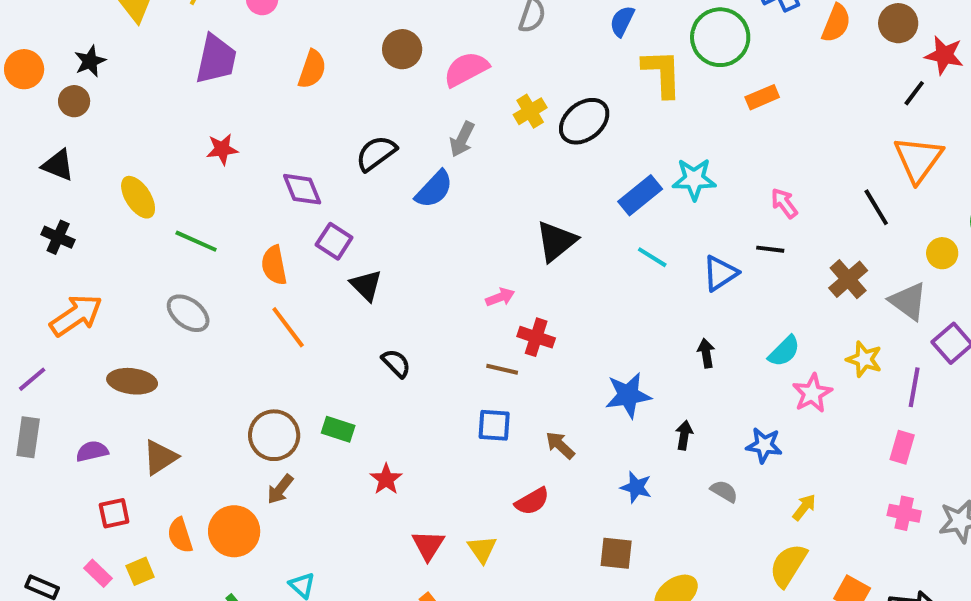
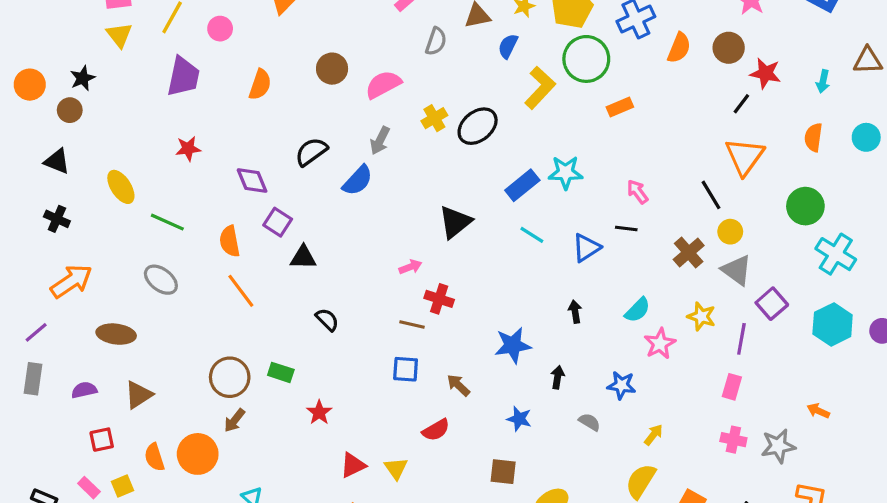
yellow L-shape: (662, 73) -> (540, 88), turned 45
yellow circle: (942, 253) -> (730, 232), moved
black triangle: (366, 285) -> (303, 257), turned -44
red triangle: (428, 545) -> (353, 465), turned 32

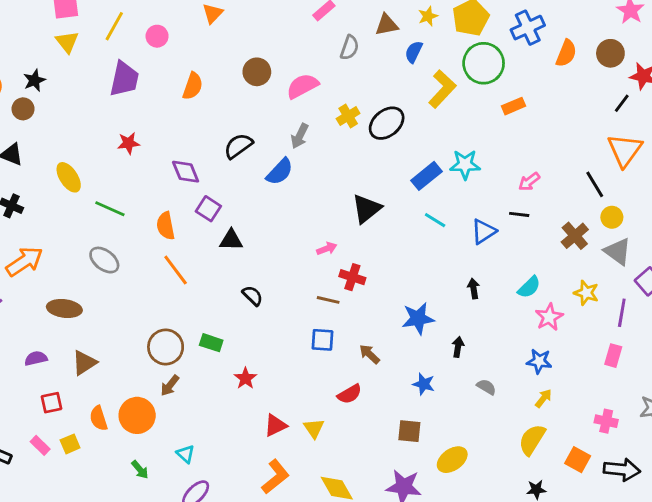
pink arrow: (637, 192) -> (529, 182), turned -90
blue star: (621, 385) -> (539, 361), moved
pink cross: (733, 440) -> (606, 421), moved

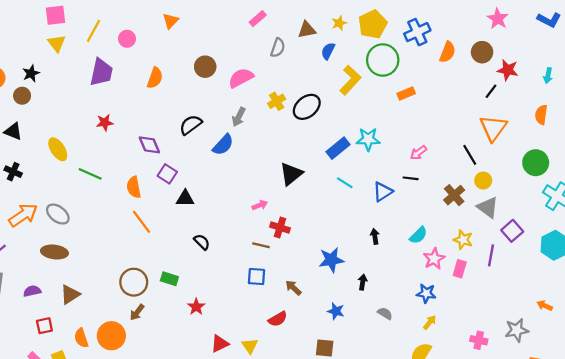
gray ellipse: (104, 260) -> (58, 214), moved
pink rectangle: (613, 356) -> (460, 269), moved

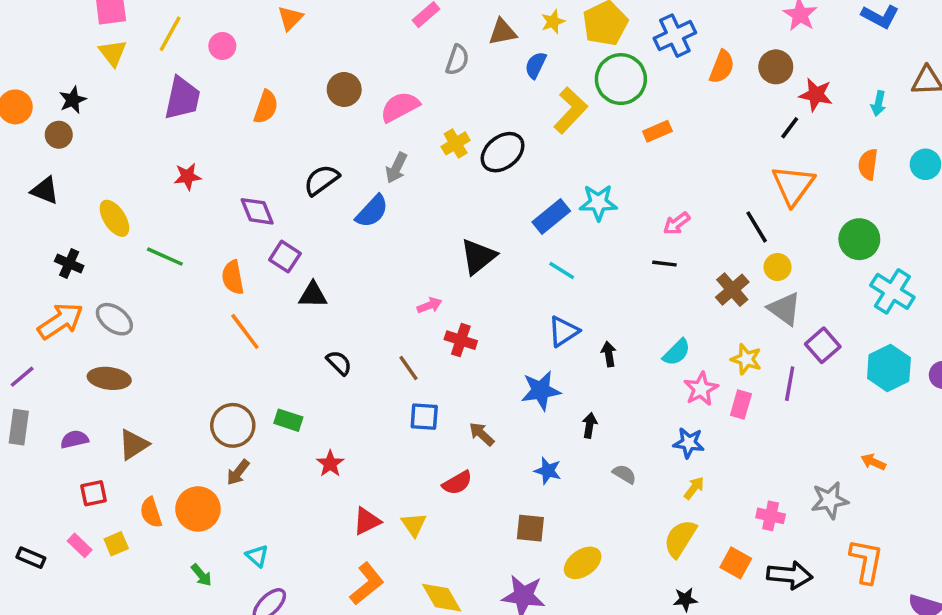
black cross: (13, 172) -> (69, 264), moved
blue triangle: (383, 192) -> (563, 331), moved
brown line: (261, 245) -> (409, 368), moved, turned 42

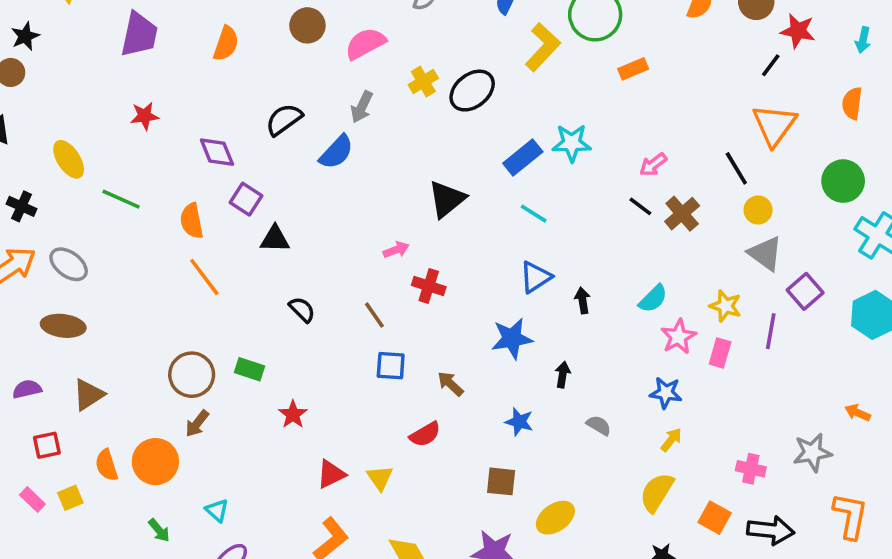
black line: (664, 264) -> (640, 206), turned 30
brown cross: (732, 290) -> (682, 214), moved

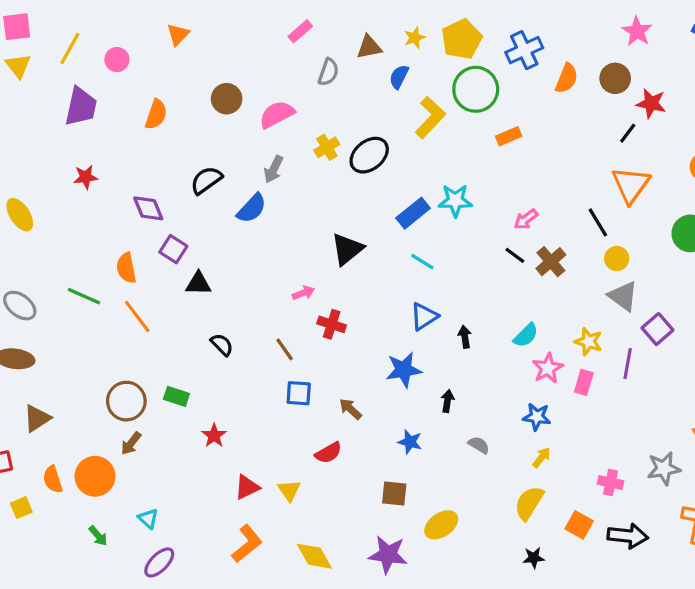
green line: (121, 199) -> (84, 296), moved

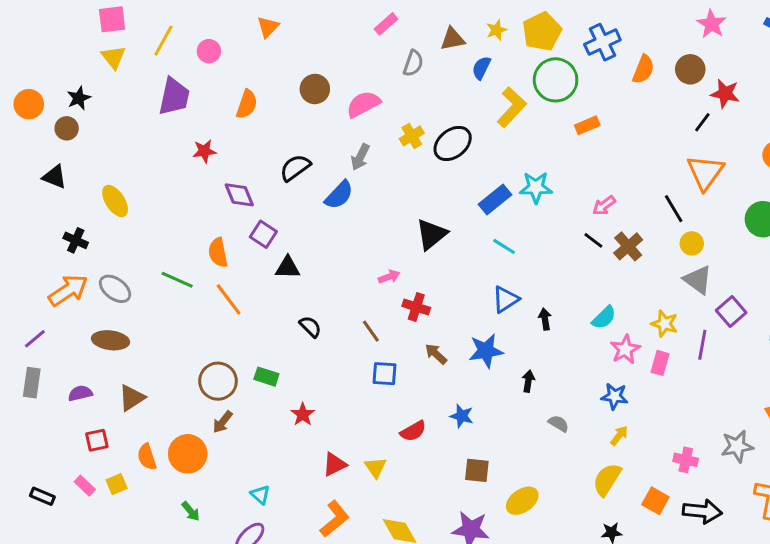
red star: (86, 177) -> (204, 151), moved
brown arrow: (350, 409) -> (436, 354), moved
blue star: (410, 442) -> (462, 416), moved
cyan triangle: (148, 519) -> (260, 495), moved

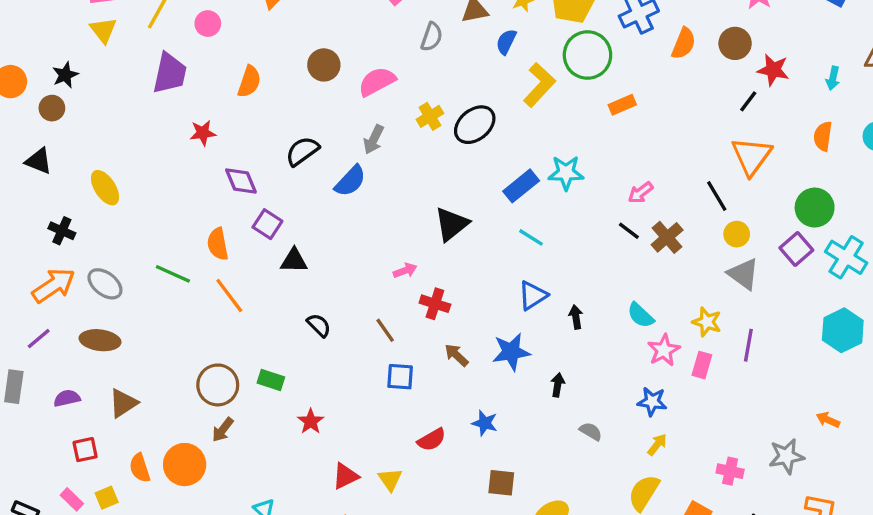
purple square: (731, 312) -> (796, 249), moved
cyan semicircle: (604, 318) -> (641, 315), turned 88
purple line: (35, 339) -> (39, 339), moved

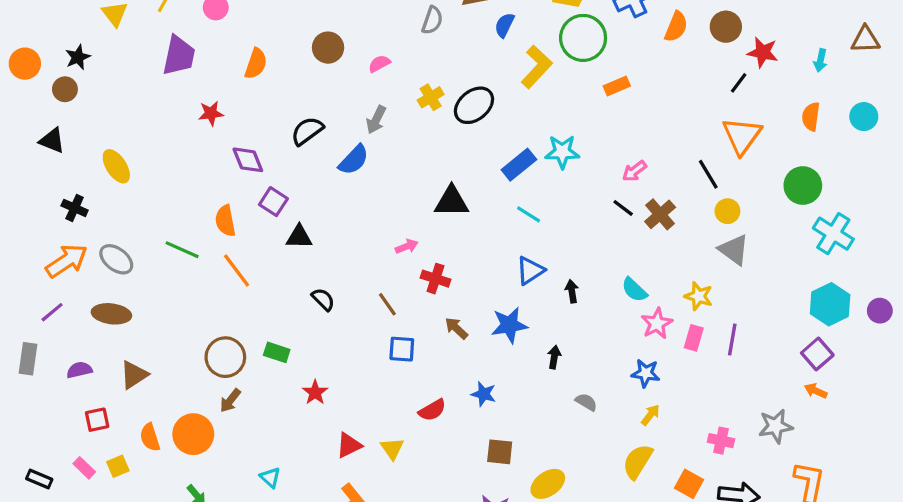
pink semicircle: (377, 82) -> (379, 64), size x0.6
black triangle: (452, 224) -> (452, 202), turned 39
purple square: (796, 249) -> (817, 354), moved
purple line: (748, 345) -> (732, 339), moved

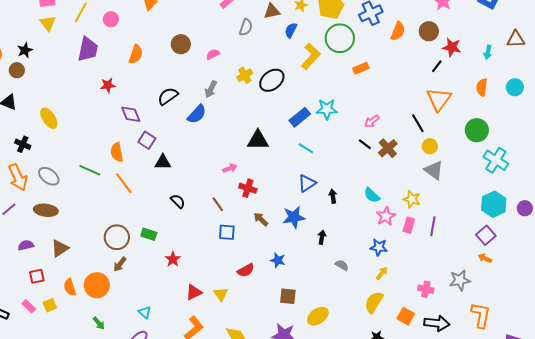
orange arrow: (67, 261) -> (18, 177), turned 100

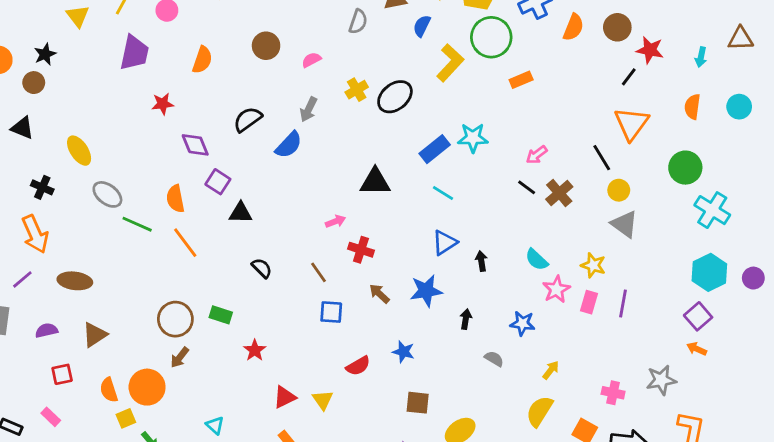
gray ellipse: (49, 176) -> (107, 194), moved
blue star: (379, 247) -> (522, 323), moved
yellow square: (50, 305) -> (126, 418), moved

